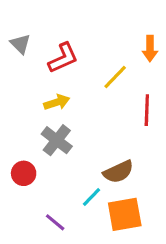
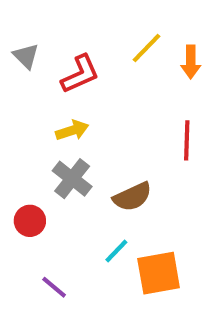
yellow line: (115, 77) -> (147, 48), moved
brown semicircle: (118, 172) -> (132, 197), moved
purple line: (55, 222) -> (54, 287), moved

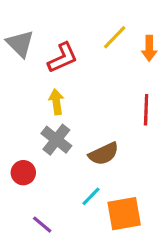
gray triangle: (26, 56) -> (20, 44), size x1.4
yellow arrow: (72, 130) -> (56, 102), turned -80

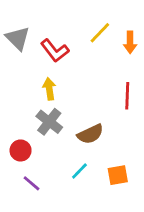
red L-shape: (63, 58) -> (55, 51), turned 76
orange square: (124, 214) -> (118, 175), moved, size x0.7
purple line: (42, 225) -> (31, 183), moved

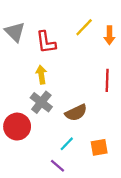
red L-shape: (55, 51) -> (46, 42), turned 30
red circle: (21, 150) -> (17, 127), size x1.5
purple line: (31, 183) -> (57, 166), moved

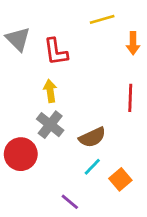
yellow line: (84, 27) -> (102, 19), moved, turned 30
cyan line: (67, 144) -> (92, 167), moved
orange square: (99, 147) -> (120, 179), turned -30

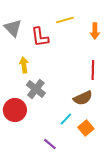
yellow line: (102, 19) -> (65, 20), moved
yellow arrow: (50, 91) -> (24, 65), moved
brown semicircle: (92, 137) -> (83, 98), moved

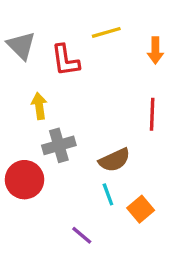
gray cross: (36, 89) -> (59, 145), turned 36
brown semicircle: (83, 98) -> (114, 160), moved
cyan line: (66, 119) -> (108, 194), turned -64

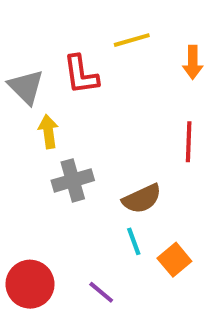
gray triangle: (21, 46) -> (26, 87), moved
red circle: (24, 180) -> (30, 284), moved

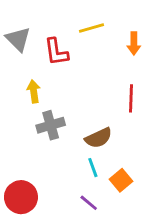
gray triangle: (26, 87) -> (18, 39), moved
purple line: (101, 292) -> (89, 203), moved

